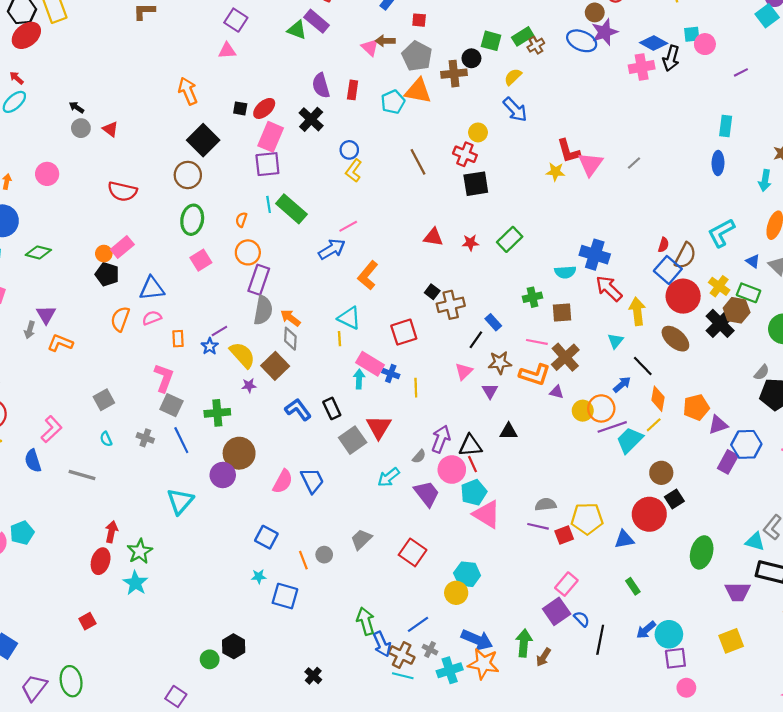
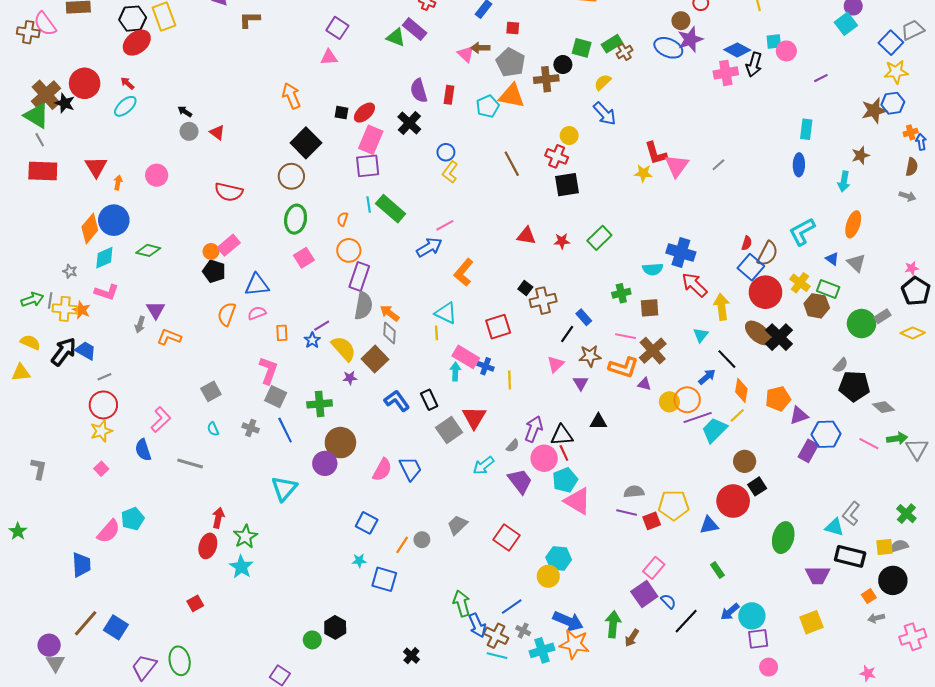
black cross: (720, 323) -> (779, 337), moved
orange line: (303, 560) -> (402, 545), turned 54
black line: (600, 640) -> (686, 621), turned 32

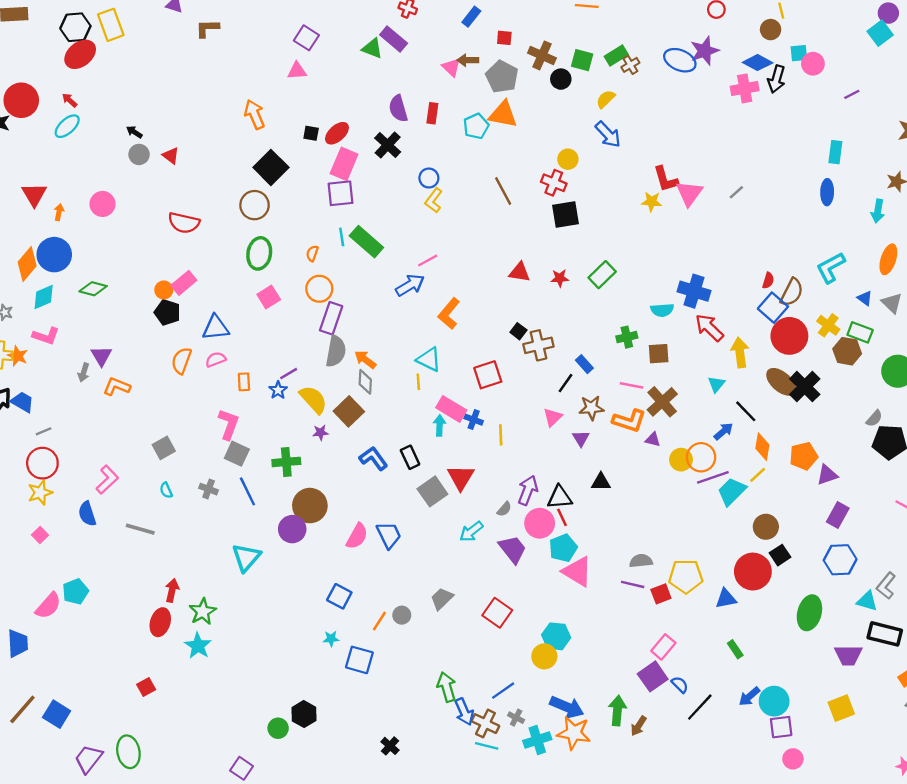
brown circle: (681, 21) -> (771, 30), moved
brown cross: (546, 79) -> (542, 55), moved, turned 30
blue hexagon: (826, 434) -> (840, 560), moved

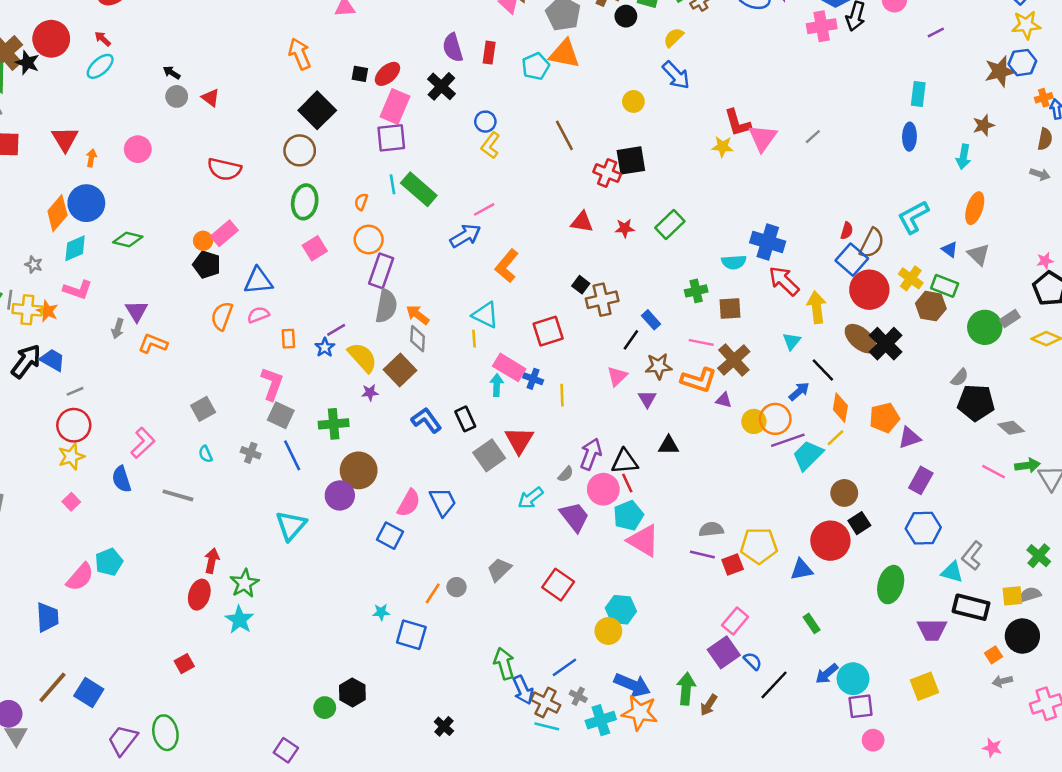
red cross: (554, 183) -> (607, 173), moved
blue square: (339, 596) -> (390, 536), moved

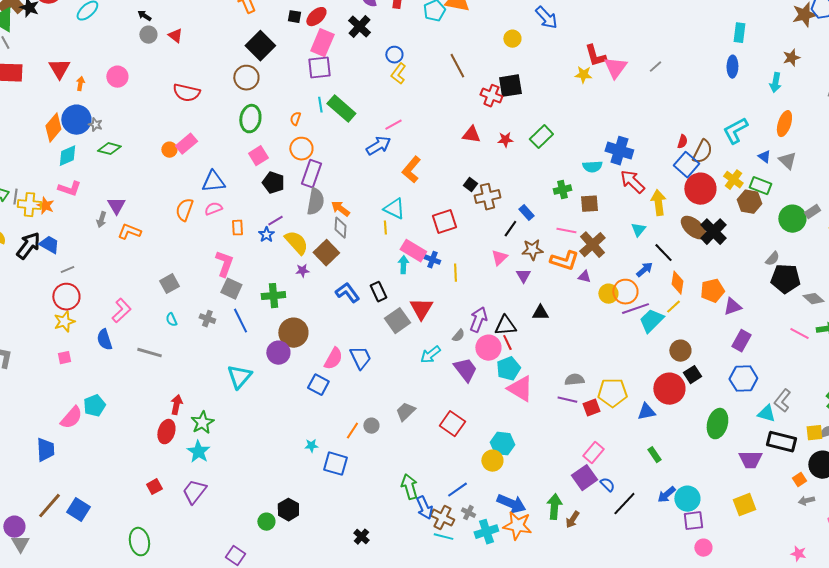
gray star: (34, 265) -> (95, 125), moved
black pentagon: (207, 265) -> (273, 183), moved
pink square: (71, 502) -> (64, 358), turned 32
purple trapezoid: (123, 740) -> (194, 492), moved

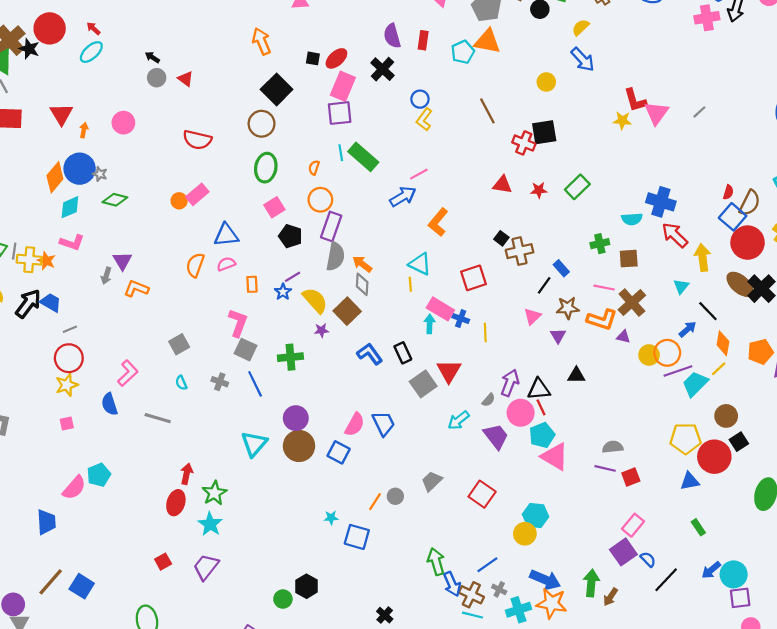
brown circle: (293, 333) -> (299, 446), moved
yellow pentagon: (612, 393) -> (685, 438), moved

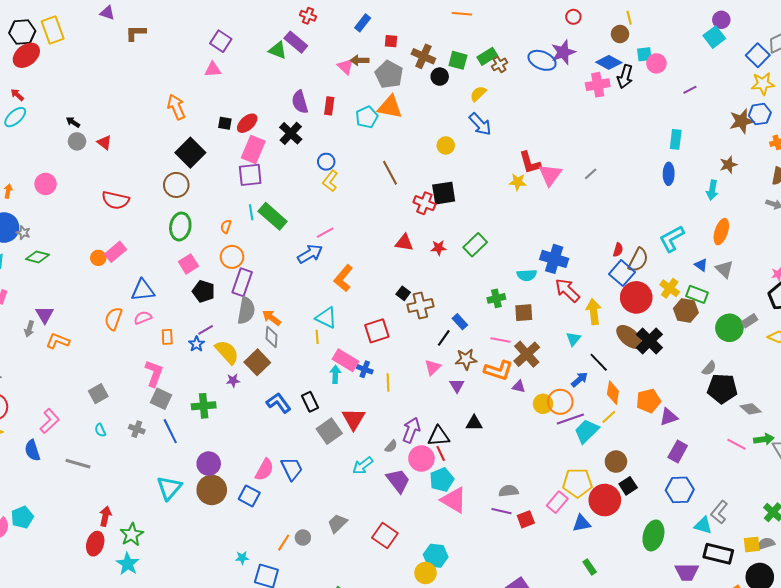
pink rectangle: (633, 525) -> (557, 502), moved

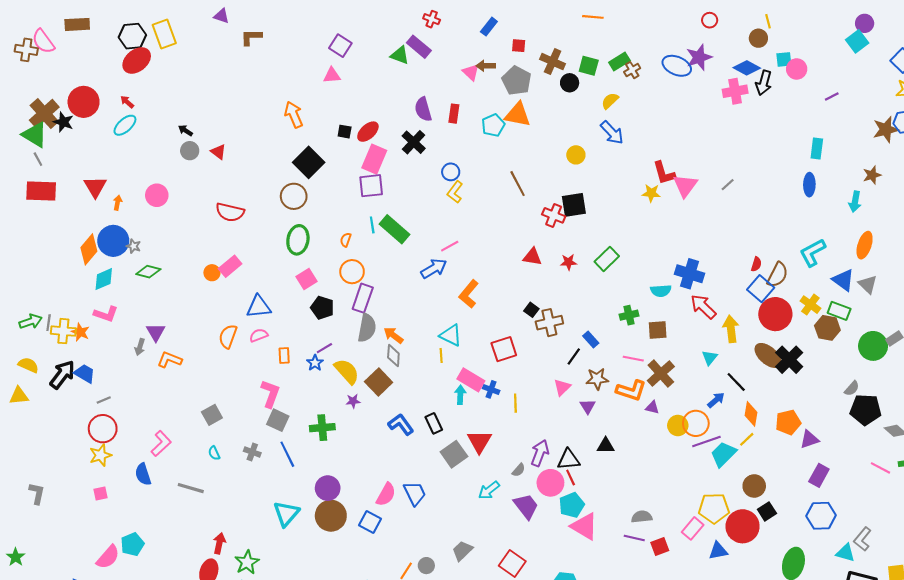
blue triangle: (701, 265) -> (843, 280), size x1.6

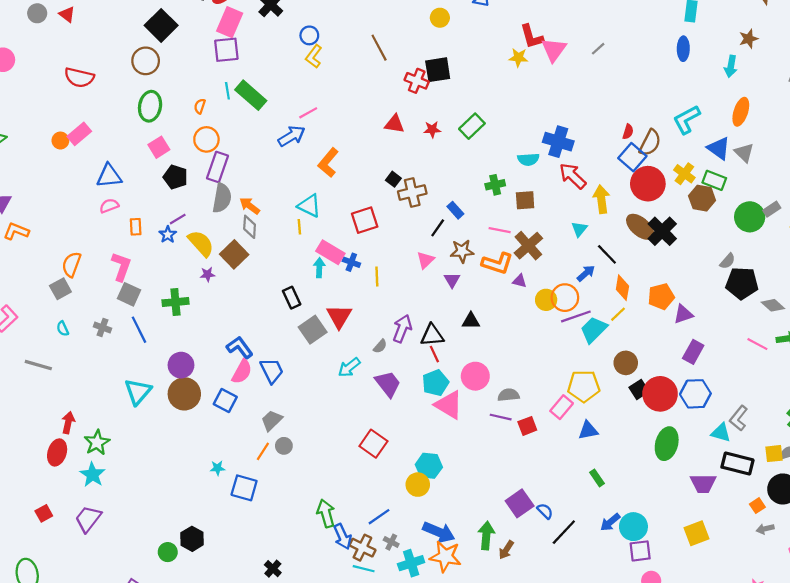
orange semicircle: (228, 336) -> (71, 264), moved
blue L-shape: (401, 424) -> (240, 347), moved
pink circle: (550, 483) -> (475, 376), moved
red circle: (743, 526) -> (660, 394), moved
gray trapezoid: (462, 551) -> (272, 420), moved

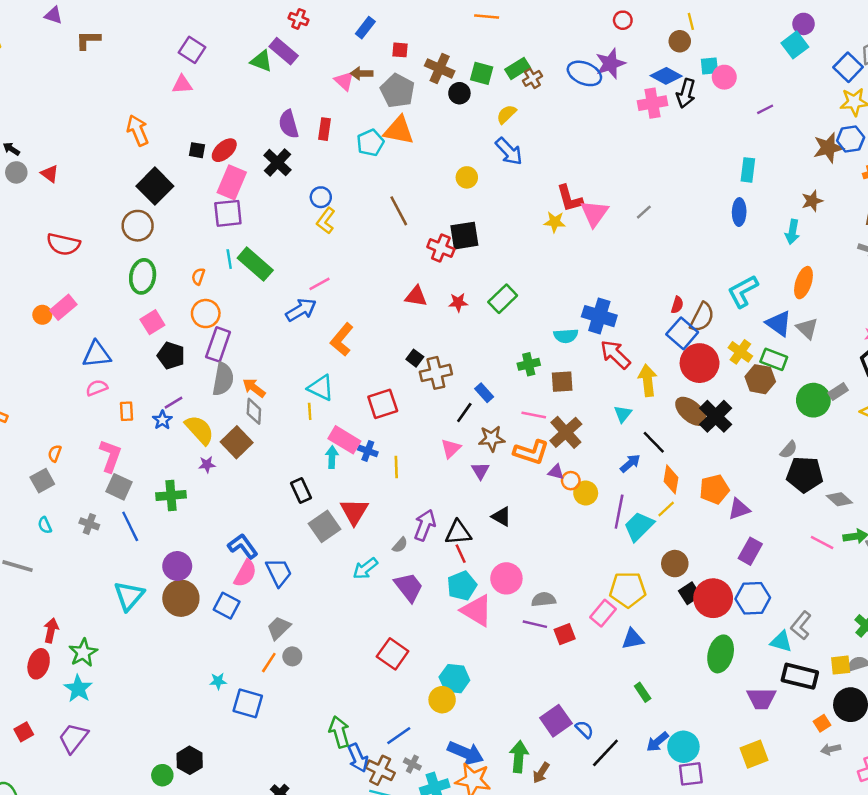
orange semicircle: (71, 264) -> (55, 453), size x0.6
orange circle: (565, 298) -> (571, 481), moved, size x0.6
purple line: (576, 316) -> (619, 512), turned -60
black triangle: (471, 321) -> (501, 517), turned 30

